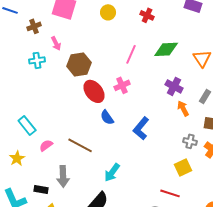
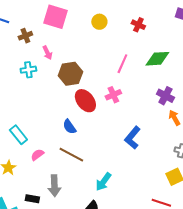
blue semicircle: (107, 117) -> (69, 127), moved

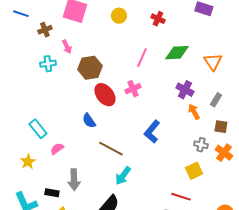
brown line: (71, 155) -> (111, 149), moved

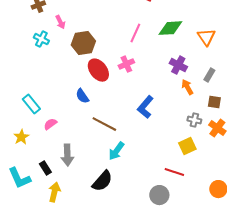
cyan cross: (48, 64) -> (41, 39), turned 35
black rectangle: (52, 193) -> (45, 168), turned 48

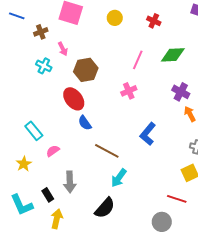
red ellipse: (98, 70) -> (74, 99), moved

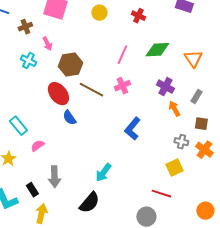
pink cross: (129, 91) -> (122, 86), moved
brown line: (107, 151) -> (91, 90), moved

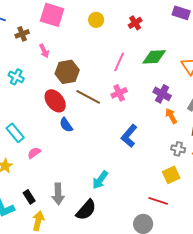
red cross: (138, 16) -> (135, 23), turned 32
cyan cross: (28, 61) -> (16, 77), moved
gray arrow: (54, 177) -> (58, 194), moved

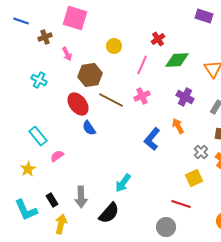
yellow circle: (96, 20) -> (114, 46), moved
red cross: (135, 23) -> (158, 39), moved
orange arrow: (171, 116) -> (178, 126), moved
gray cross: (178, 149) -> (201, 152), turned 32

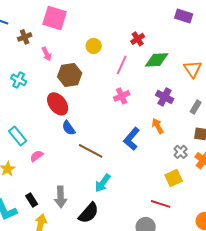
brown line: (111, 100) -> (91, 151), moved

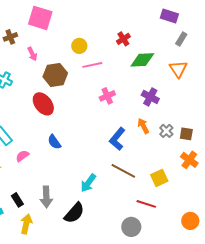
pink line: (122, 65) -> (92, 65), moved, turned 54
gray rectangle: (196, 107) -> (181, 39), moved
blue semicircle: (69, 128) -> (54, 142), moved
brown line: (91, 151) -> (123, 171), moved
gray cross: (181, 152) -> (166, 131), moved

